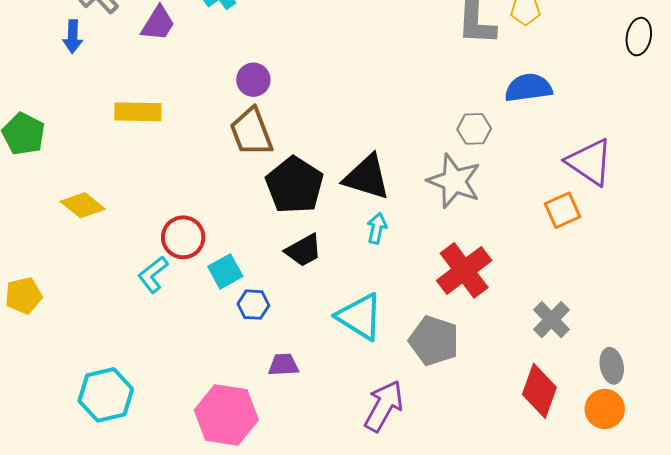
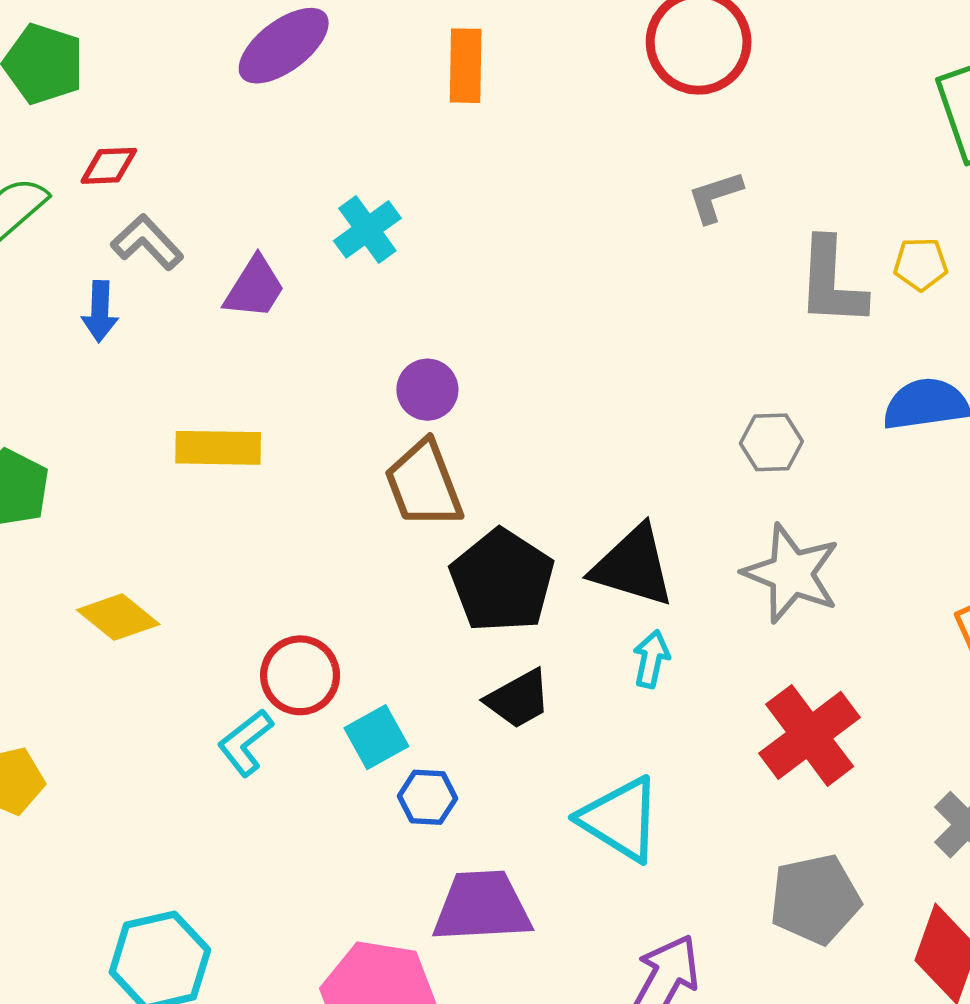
gray hexagon: (474, 129) -> (771, 442), moved
gray pentagon: (434, 341) -> (815, 899), moved, turned -30
purple trapezoid: (283, 365) -> (482, 906), size x1.8

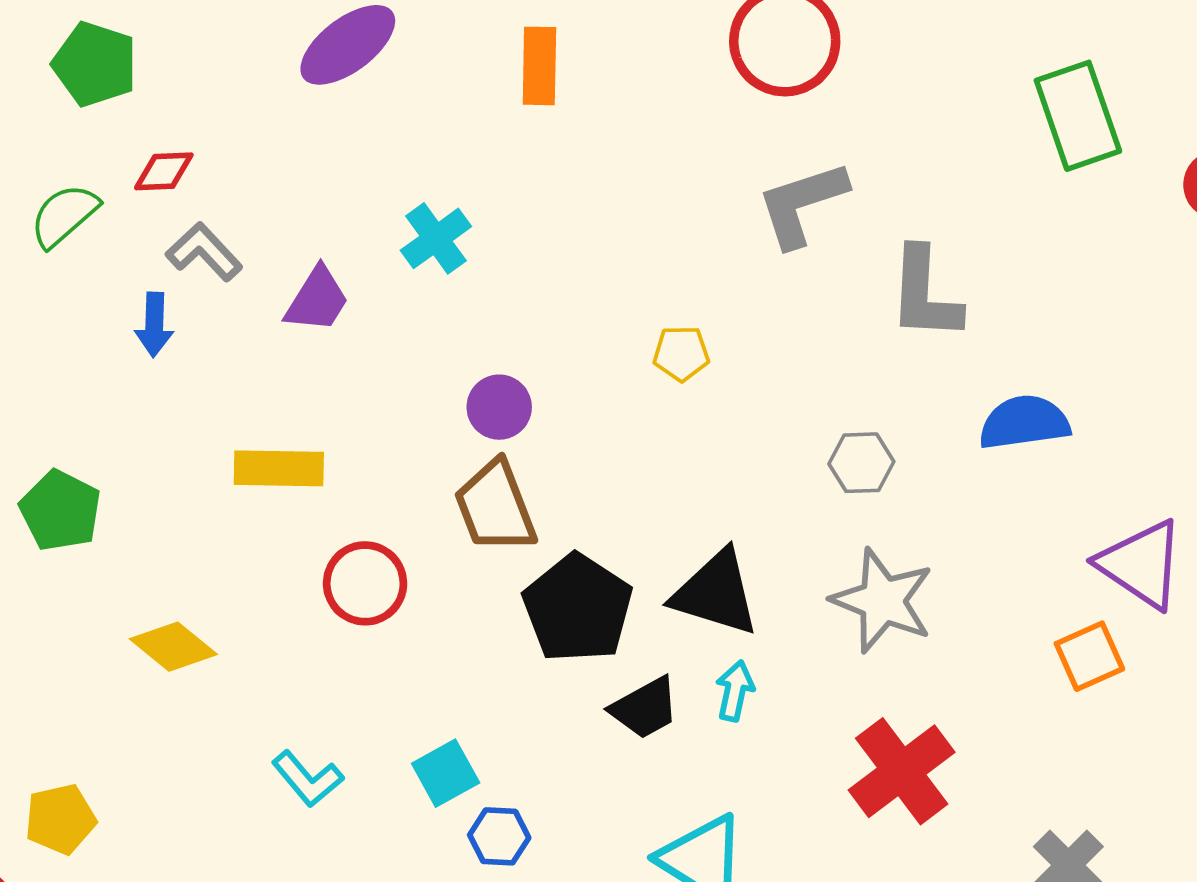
gray L-shape: (715, 197) -> (802, 204), size x1.6
yellow pentagon: (921, 264) -> (681, 353), moved
red circle: (300, 675) -> (365, 583), moved
black trapezoid: (518, 699) -> (645, 708), moved
cyan L-shape: (245, 743) -> (308, 779), turned -92

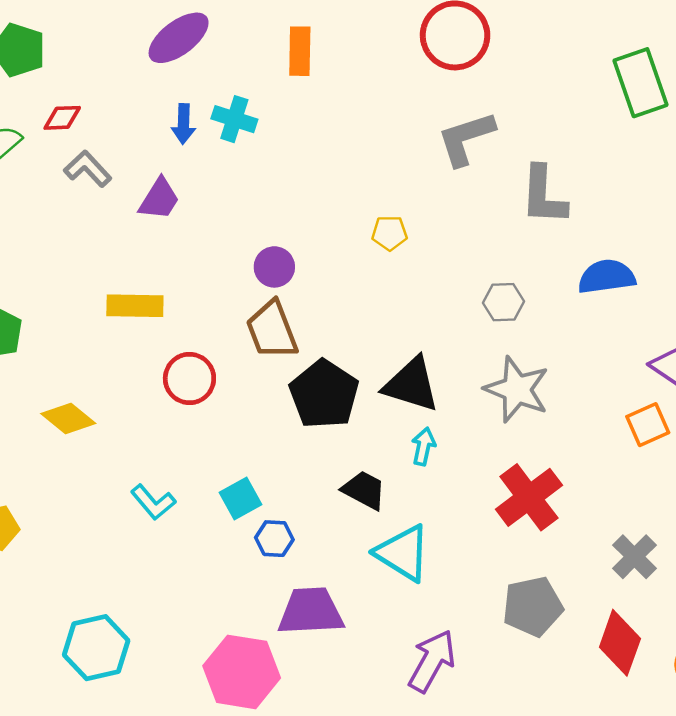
cyan cross: (436, 238) -> (234, 119), moved, turned -36
blue arrow: (154, 325) -> (183, 124), moved
black trapezoid: (645, 708) -> (364, 490), moved, turned -123

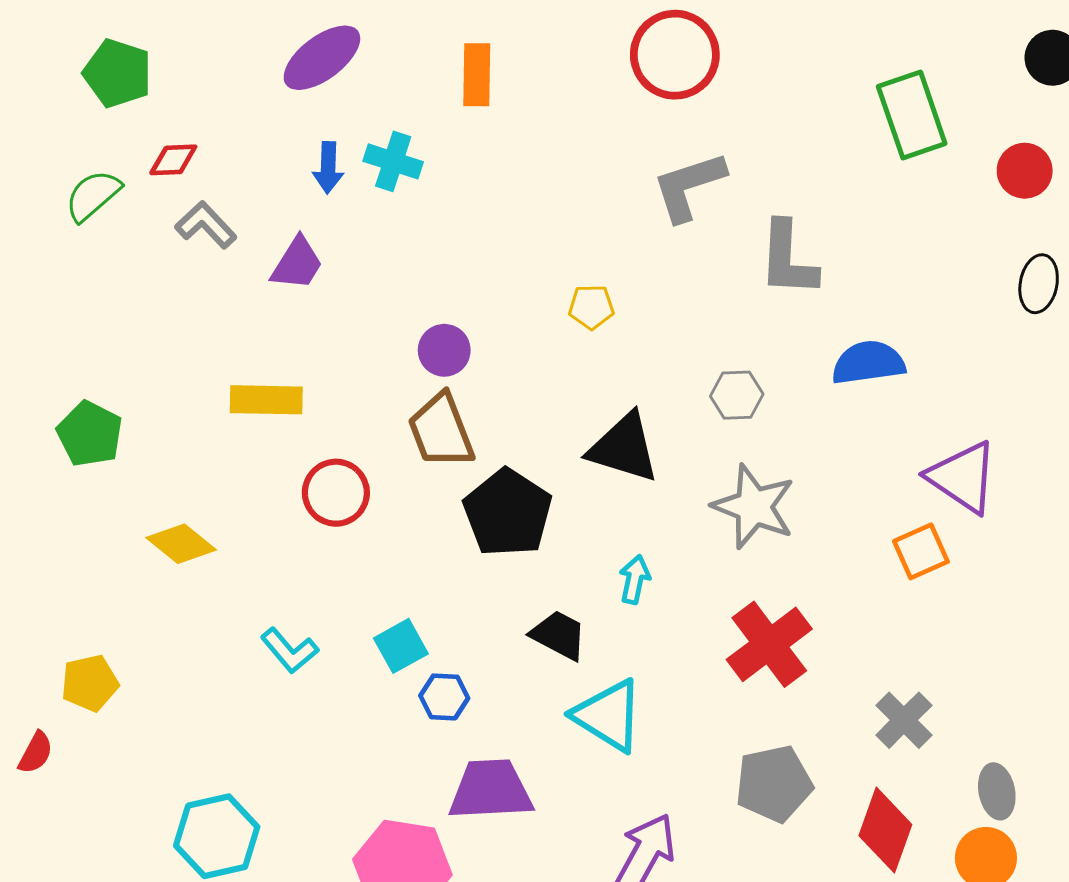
black triangle: (411, 385) -> (624, 448), moved

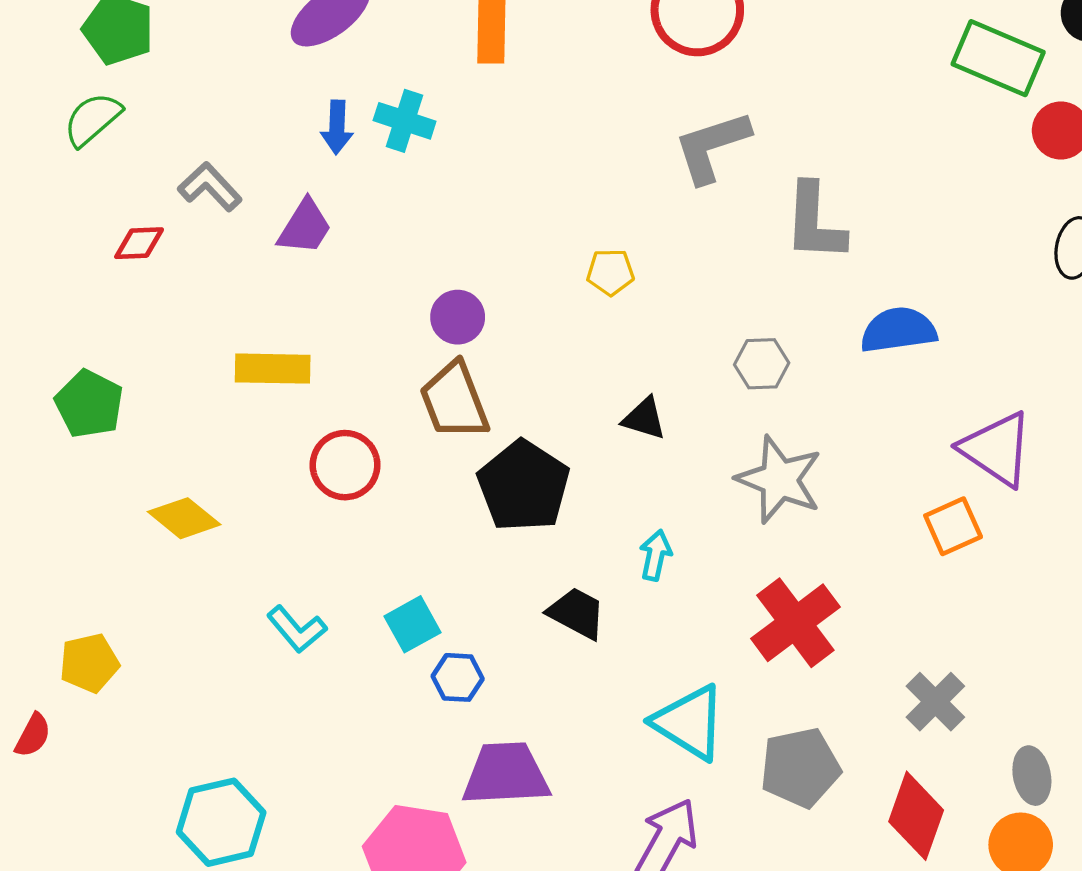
green rectangle: (912, 115) -> (998, 58), moved, turned -48
red diamond: (173, 160) -> (139, 243), moved
green semicircle: (93, 195) -> (92, 119), moved
black triangle: (624, 448) -> (644, 418), size x0.6
cyan triangle: (608, 716) -> (689, 722), moved

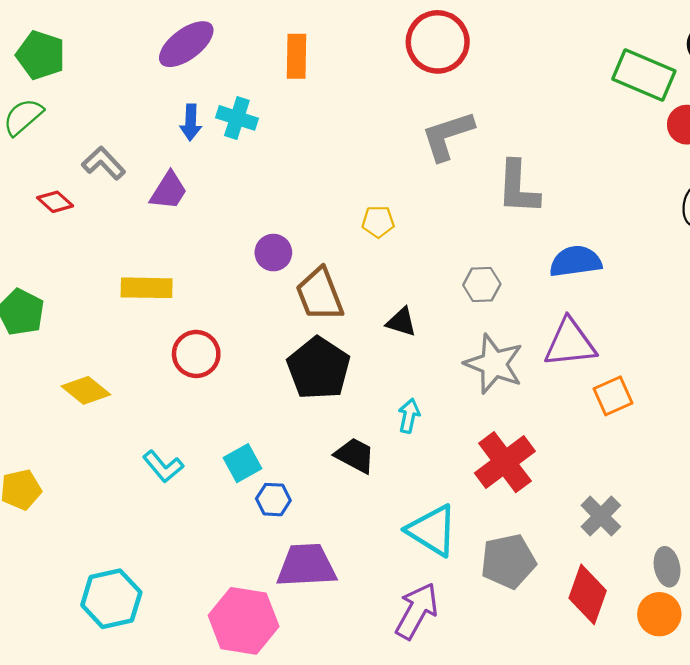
red diamond: (139, 243) -> (55, 202), turned 44
brown trapezoid: (454, 401) -> (320, 294), moved
purple triangle: (997, 449) -> (570, 343), moved, turned -40

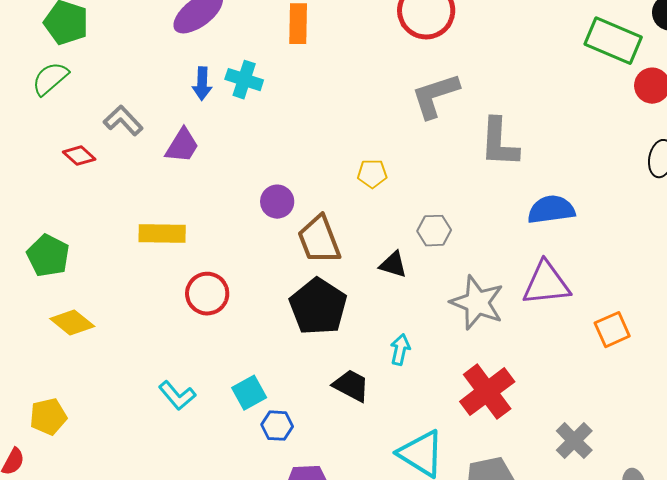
gray hexagon: (482, 284) -> (434, 231), moved
yellow diamond: (86, 390) -> (72, 323), moved
orange square: (613, 396) -> (612, 330), moved

